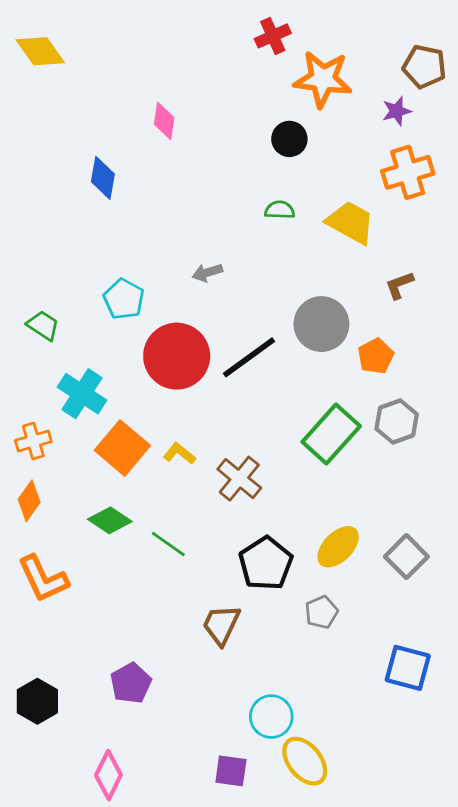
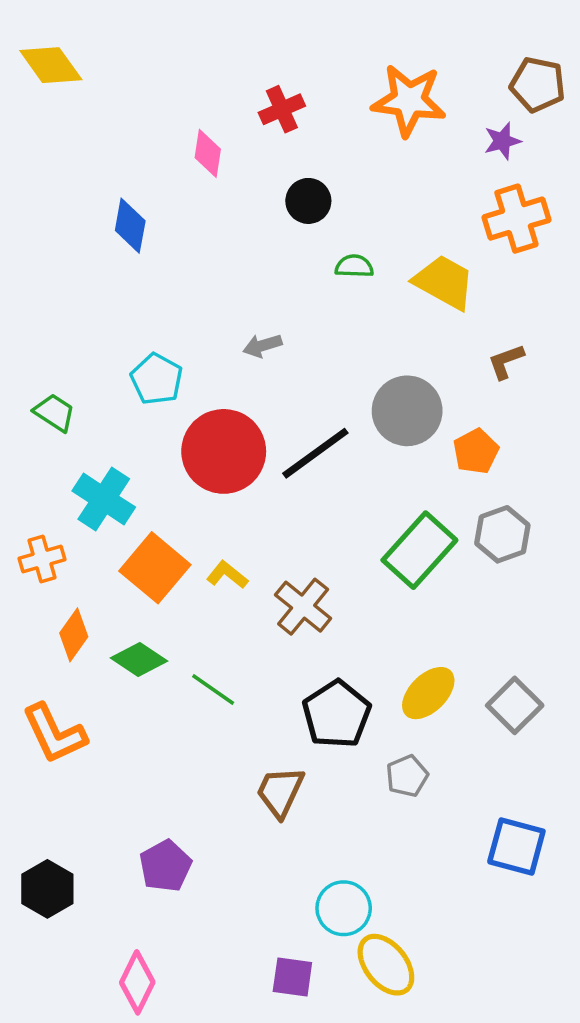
red cross: (273, 36) -> (282, 109), moved
black circle: (289, 139) -> (308, 201), moved
orange diamond: (29, 501) -> (74, 635), moved

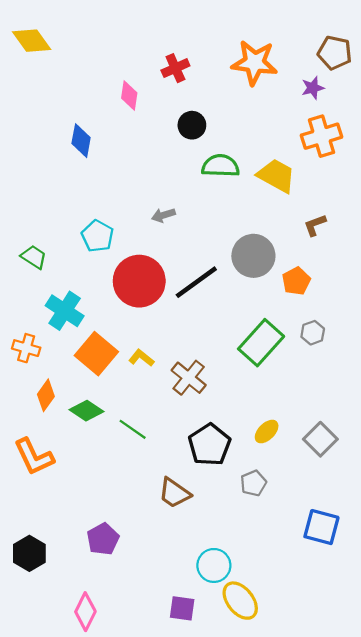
green semicircle: (354, 266) -> (220, 166), size x1.6
gray hexagon: (502, 534) -> (313, 333), size x0.7
orange cross: (42, 559) -> (26, 348), turned 32
yellow ellipse: (428, 693) -> (267, 432), size x0.7
brown trapezoid: (280, 792) -> (174, 493), turned -80

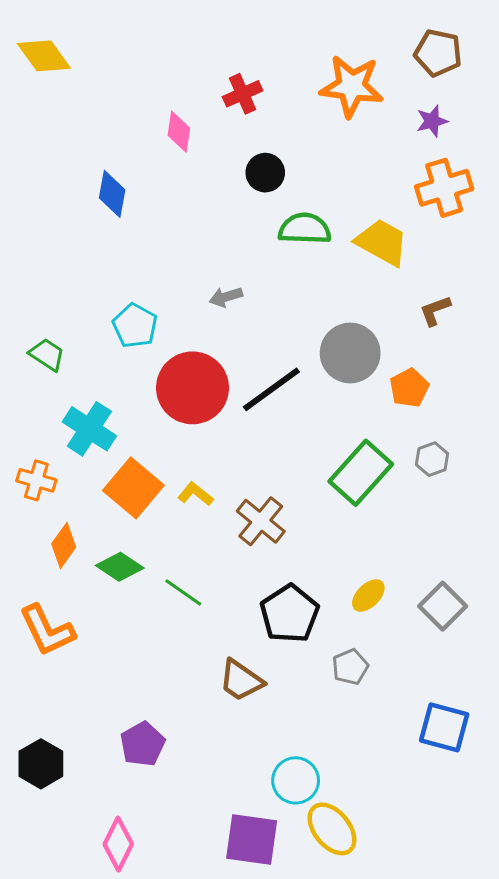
brown pentagon: (335, 53) -> (438, 53), moved
purple square: (182, 608) -> (252, 840), size x1.5

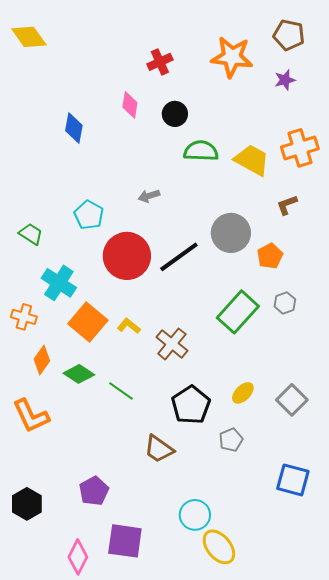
pink diamond: (179, 132) -> (130, 105), moved
orange cross: (444, 188) -> (300, 148), moved
purple square: (252, 840) -> (125, 541), moved

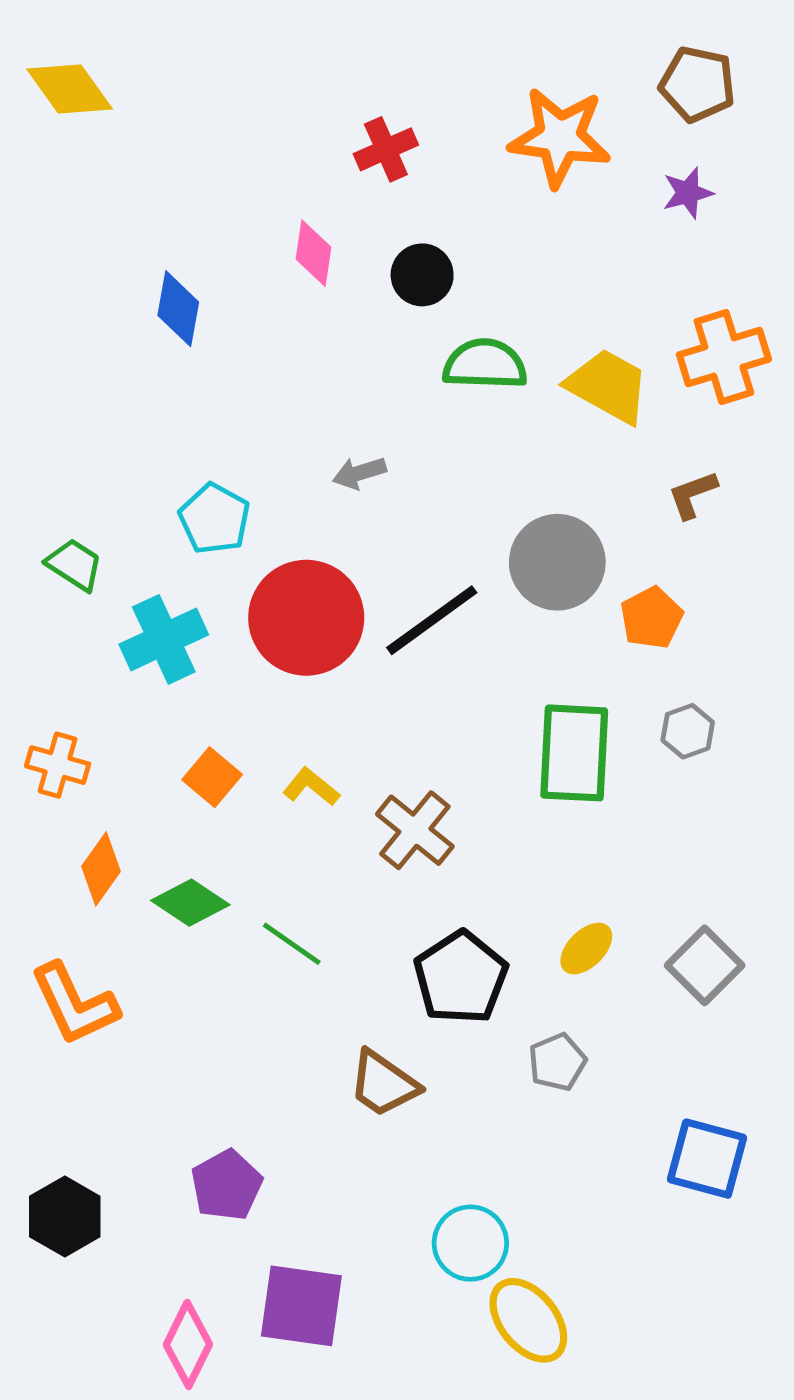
cyan cross: (59, 283) -> (164, 639), moved, turned 32
green rectangle: (238, 312) -> (574, 753), turned -39
orange square: (88, 322) -> (212, 777), size x0.6

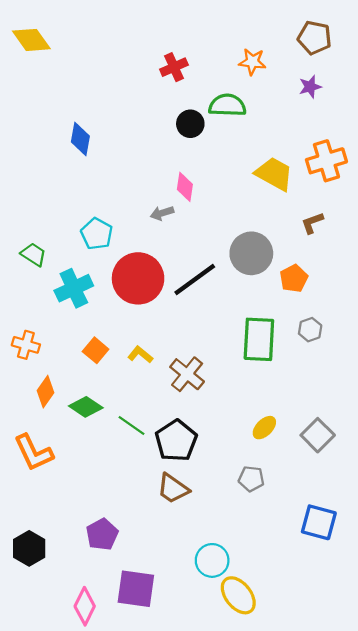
orange star: (560, 137) -> (252, 62), size x0.6
pink diamond: (313, 253) -> (185, 187), moved
green semicircle: (485, 364) -> (227, 105), moved
black pentagon: (461, 977) -> (176, 441), moved
gray pentagon: (557, 1062) -> (251, 479), turned 30

